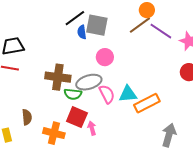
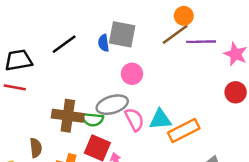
black line: (75, 18) -> (64, 44), moved
purple line: (161, 31) -> (201, 42), turned -35
brown cross: (58, 77) -> (68, 116), moved

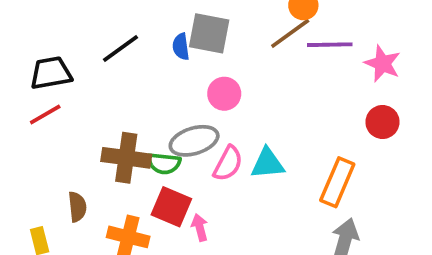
red line: (15, 87) -> (45, 114), turned -40
pink semicircle: (134, 119) -> (228, 163), turned 55
orange rectangle: (184, 131) -> (337, 182), moved, turned -40

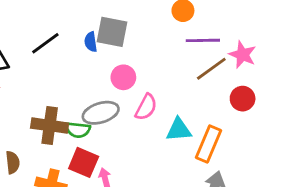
brown line: (290, 33) -> (211, 69), moved
pink semicircle: (228, 163) -> (146, 107), moved
cyan triangle: (268, 163) -> (179, 130), moved

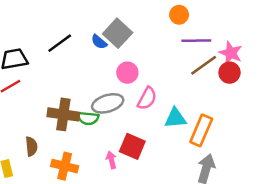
gray square: (112, 32) -> (118, 33), turned 32
blue semicircle: (91, 42) -> (99, 42), turned -42
red circle: (243, 99) -> (229, 73), moved
red square: (84, 162) -> (132, 146), moved

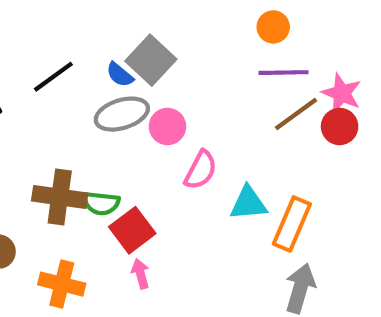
orange circle: (179, 15) -> (273, 27), moved
gray ellipse: (108, 103) -> (122, 114), moved
red square: (132, 146) -> (132, 230), moved, turned 30

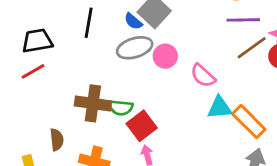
black line: (53, 77) -> (89, 23), turned -44
pink semicircle: (201, 170) -> (203, 76), moved, turned 104
orange rectangle: (292, 224) -> (249, 122), turned -68

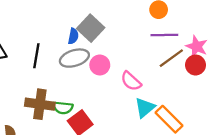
blue semicircle: (133, 21) -> (73, 36), turned -119
black line: (89, 23) -> (36, 56), moved
cyan triangle: (220, 108) -> (145, 108), turned -35

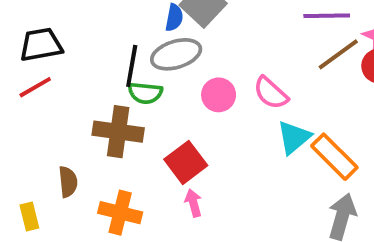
black line: (36, 56) -> (132, 66), moved
pink circle: (100, 65) -> (219, 95), moved
green semicircle: (63, 108) -> (145, 93), moved

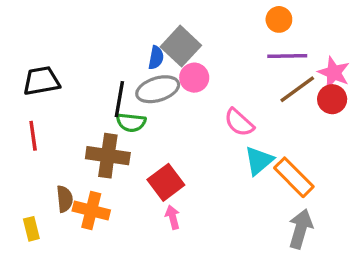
red line: (35, 87) -> (33, 136), moved, turned -68
pink circle: (219, 95) -> (194, 78), moved
orange cross: (120, 213) -> (91, 211), moved

